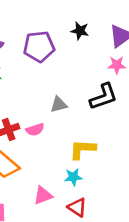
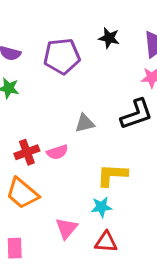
pink triangle: (43, 195) -> (66, 228), turned -30
red triangle: (77, 207) -> (106, 242), turned -30

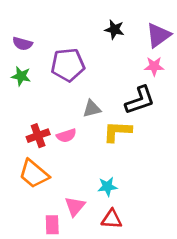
purple pentagon: (62, 56) -> (68, 65), moved
yellow L-shape: (112, 175) -> (117, 131), moved
pink rectangle: (15, 248) -> (52, 225), moved

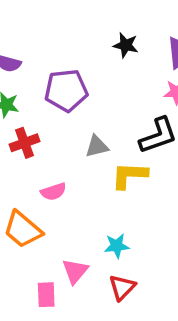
red cross: (38, 136) -> (24, 143), moved
pink semicircle: (66, 136) -> (53, 192), moved
red triangle: (112, 219) -> (122, 287), turned -50

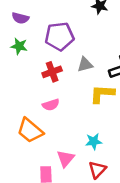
red cross: (24, 143) -> (52, 72), moved
gray triangle: (97, 146) -> (85, 64), moved

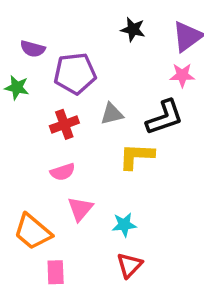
purple semicircle: (20, 18) -> (33, 49), moved
orange trapezoid: (30, 130) -> (33, 232), moved
pink triangle: (66, 159) -> (80, 209), moved

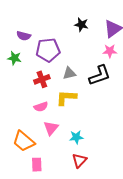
yellow L-shape: (136, 156) -> (66, 98), moved

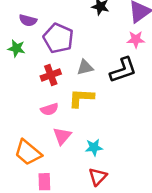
purple pentagon: (48, 50) -> (58, 38), turned 30

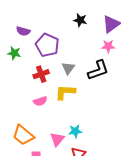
gray triangle: (85, 67) -> (68, 68), turned -40
pink triangle: (62, 136) -> (57, 139), moved

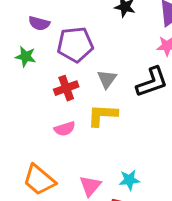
purple pentagon: (47, 45) -> (75, 44), turned -30
cyan star: (75, 131) -> (129, 180), moved

